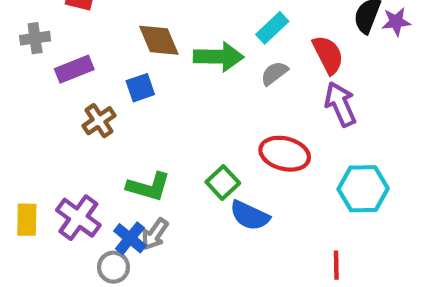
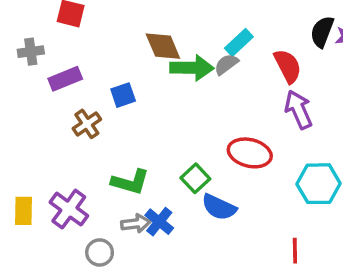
brown diamond: (159, 40) -> (163, 46), moved
gray semicircle: (274, 73) -> (226, 64), moved
gray arrow: (155, 234) -> (136, 223), turned -132
blue cross: (130, 238) -> (159, 222), moved

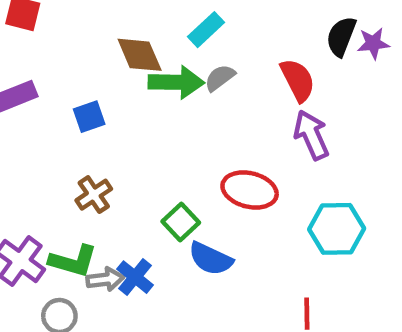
cyan rectangle: (239, 43) -> (206, 30), moved
brown cross: (87, 124) -> (94, 195), moved
green L-shape: (130, 182) -> (73, 261), moved

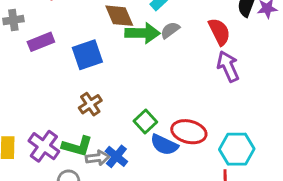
blue square: (89, 117) -> (87, 55), size x1.5
red ellipse: (250, 190) -> (189, 132), moved
cyan hexagon: (337, 229) -> (237, 149), moved

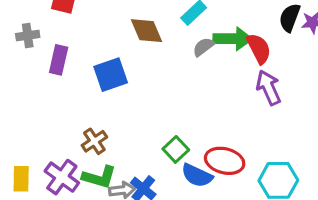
green arrow: (142, 33) -> (233, 39), moved
purple rectangle: (41, 42) -> (59, 60), turned -55
brown cross: (90, 104) -> (94, 141), moved

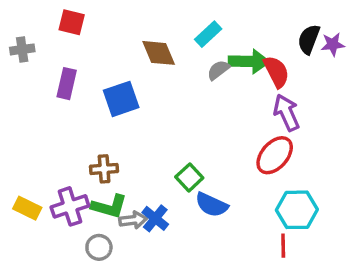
gray cross: (28, 36) -> (22, 49), moved
brown cross: (94, 141) -> (104, 169), turned 30
red ellipse: (225, 161) -> (275, 155), moved, turned -63
purple cross: (62, 177) -> (70, 206), turned 36
yellow rectangle: (21, 179) -> (27, 208), turned -65

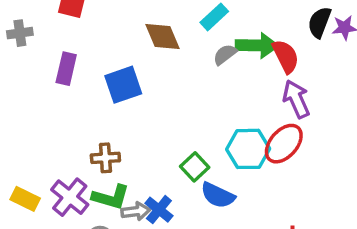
purple cross: (70, 206) -> (70, 197), turned -33
cyan hexagon: (297, 210) -> (248, 149), moved

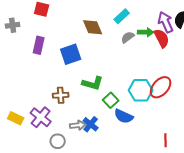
green arrow: (257, 45) -> (146, 32), size x0.7
purple arrow: (296, 99) -> (166, 22), moved
green L-shape: (111, 197) -> (93, 83), moved

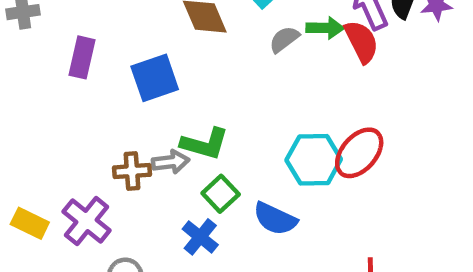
green square: (111, 100) -> (221, 194), moved
gray arrow: (78, 125) -> (171, 162), moved

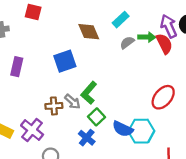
purple rectangle: (82, 57) -> (17, 67), moved
green L-shape: (205, 144) -> (89, 93), turned 115
cyan hexagon: (314, 160) -> (141, 131), moved
gray arrow: (171, 162) -> (72, 102), turned 49

